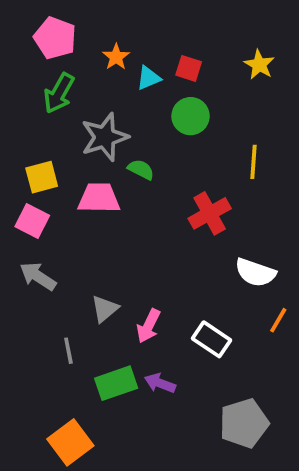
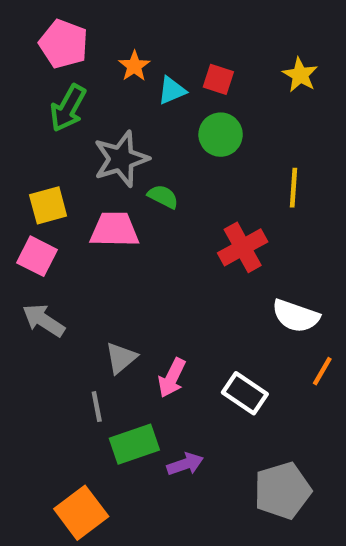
gray line: (68, 351) -> (97, 407), moved
purple arrow: (160, 383) -> (185, 464), moved, turned 140

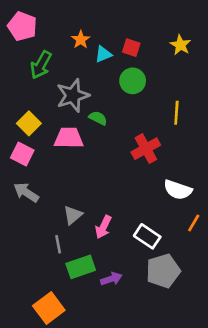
pink pentagon: (64, 44) -> (22, 26), moved
yellow square: (48, 205) -> (29, 123), turned -30
gray pentagon: (282, 491) -> (163, 271), moved

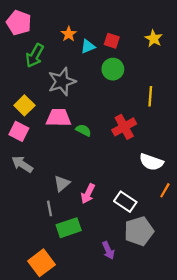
green semicircle: (98, 118) -> (83, 130), moved
purple arrow: (111, 279) -> (108, 250), moved, turned 84

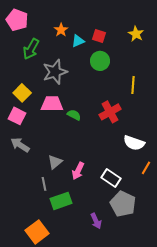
gray pentagon: (139, 231) -> (123, 204), turned -30

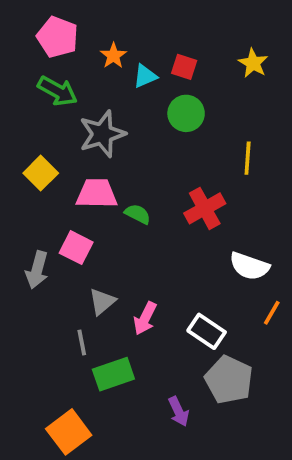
pink pentagon: (17, 20) -> (58, 37), moved
green arrow: (31, 49) -> (58, 91), turned -90
pink square: (17, 116) -> (76, 248), moved
gray arrow: (20, 145) -> (37, 270), turned -108

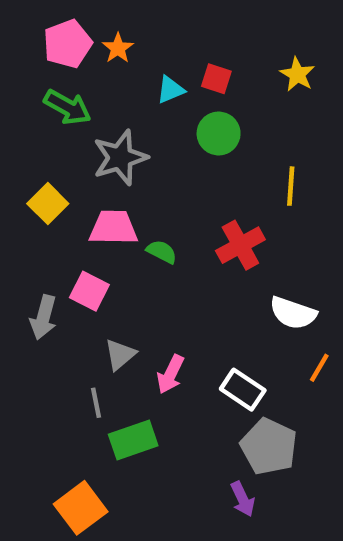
pink pentagon: (58, 37) -> (68, 44), turned 30
orange star: (113, 56) -> (118, 48), moved
purple arrow: (179, 411) -> (243, 499), moved

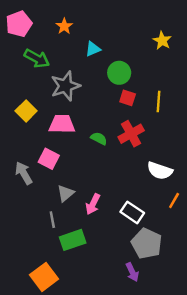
pink pentagon: (68, 44) -> (19, 24), moved
red square: (216, 79) -> (128, 98), moved
green semicircle: (162, 252) -> (99, 138), moved
gray arrow: (43, 317) -> (24, 173), turned 135

